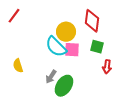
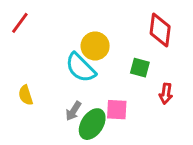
red diamond: (92, 21) -> (160, 30), moved
pink square: (72, 50) -> (117, 110), moved
red arrow: (107, 67) -> (166, 94), moved

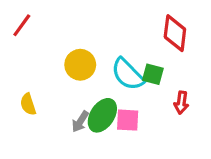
yellow circle: (95, 46) -> (80, 65), moved
cyan semicircle: (81, 68) -> (128, 74), moved
green ellipse: (92, 124) -> (102, 115), moved

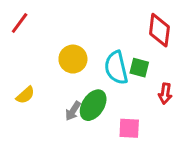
cyan semicircle: (128, 74) -> (116, 68), turned 32
yellow semicircle: (28, 104) -> (25, 95), turned -114
pink square: (128, 120) -> (129, 128), moved

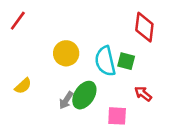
red arrow: (165, 94) -> (143, 94), moved, turned 120

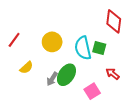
red line: (18, 21) -> (14, 40), moved
yellow semicircle: (23, 86) -> (26, 68), moved
pink square: (117, 116) -> (92, 91), turned -35

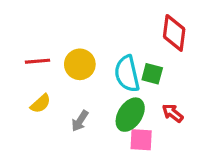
red line: (14, 40) -> (37, 61), moved, turned 49
green ellipse: (66, 75) -> (130, 115), moved
pink square: (92, 91) -> (141, 140), turned 35

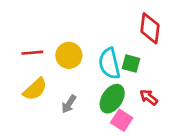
yellow semicircle: (41, 104) -> (35, 89), size x1.4
pink square: (141, 140) -> (122, 120), turned 30

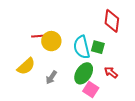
red line: (32, 53) -> (39, 36), moved

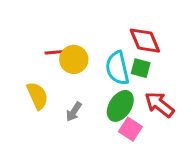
red diamond: (112, 21) -> (145, 41), moved, turned -30
yellow semicircle: (26, 66) -> (37, 96), turned -72
red arrow: (111, 72) -> (159, 104), size x1.5

